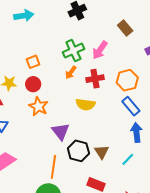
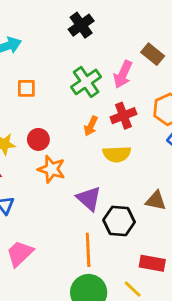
brown rectangle: (125, 28) -> (153, 54), moved
orange square: (33, 62) -> (26, 88), moved, turned 32
orange arrow: (71, 72) -> (91, 126), moved
brown triangle: (102, 152) -> (156, 201), moved, turned -35

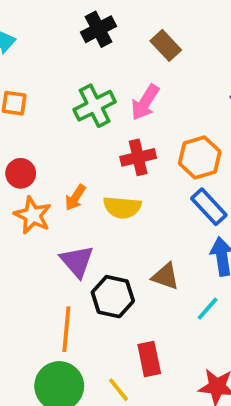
brown rectangle: (153, 54) -> (166, 45), moved
orange arrow: (91, 126) -> (75, 198), moved
red rectangle: (152, 263) -> (149, 359), turned 60

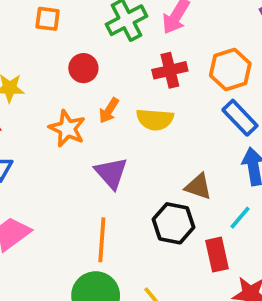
red circle: (21, 173) -> (83, 68), moved
black hexagon: (113, 297) -> (173, 223), moved
red rectangle: (149, 359) -> (217, 255), moved

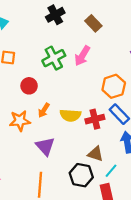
red cross: (170, 70) -> (95, 119), moved
orange star: (67, 128) -> (20, 121), turned -30
cyan line: (240, 218) -> (111, 171), moved

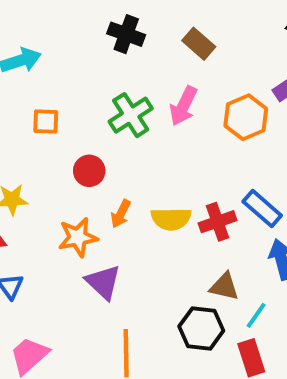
black cross: (55, 15) -> (126, 34), turned -36
orange hexagon: (114, 86) -> (246, 117), moved
purple triangle: (45, 146) -> (103, 282), moved

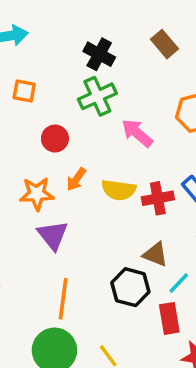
black cross: (126, 34) -> (99, 54), moved
pink arrow: (183, 106) -> (137, 133), moved, turned 96

